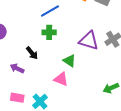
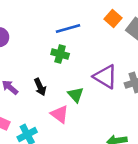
black arrow: (32, 53) -> (40, 87), moved

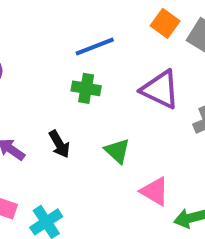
purple triangle: (105, 77) -> (160, 89), moved
pink triangle: (60, 114) -> (155, 191), moved

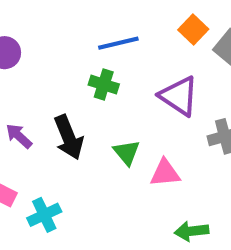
black arrow: (59, 144) -> (69, 137), size x1.5
pink triangle: (155, 191) -> (165, 173), moved, turned -44

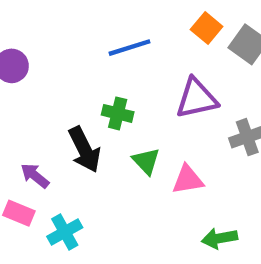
green cross: (104, 84) -> (118, 113), moved
purple triangle: (179, 96) -> (196, 98), turned -42
purple arrow: (19, 136) -> (35, 176), moved

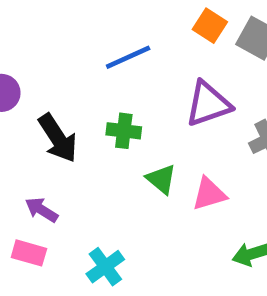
black arrow: (84, 150) -> (58, 138), moved
cyan cross: (65, 232) -> (105, 267), moved

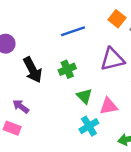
green cross: (124, 131) -> (67, 69), turned -35
cyan cross: (105, 267) -> (89, 126), moved

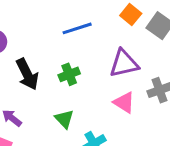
green triangle: (84, 96) -> (64, 119), moved
pink triangle: (109, 106) -> (124, 102), moved, turned 42

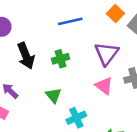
purple triangle: (124, 63) -> (107, 53), turned -45

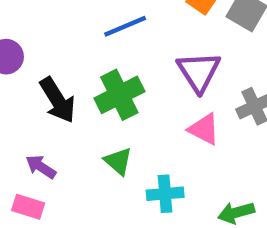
green cross: (61, 59) -> (119, 95), size x1.5
cyan cross: (76, 118) -> (165, 194), turned 30

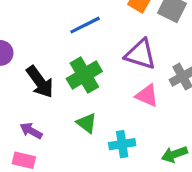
purple triangle: (199, 72) -> (140, 54), turned -36

